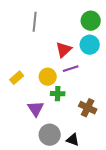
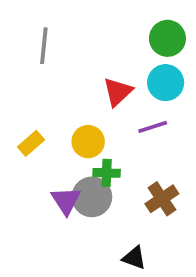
gray line: (35, 22) -> (44, 46), moved
purple line: (71, 69) -> (153, 127), moved
brown cross: (88, 108) -> (162, 199), turned 30
gray circle: (50, 135) -> (92, 197), moved

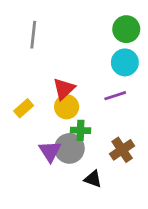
red triangle: (118, 92) -> (64, 89), moved
black triangle: (134, 258) -> (93, 179), moved

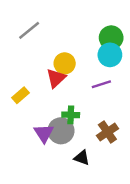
green circle: (126, 29) -> (111, 38), moved
gray line: (33, 35) -> (29, 30), turned 45
yellow circle: (67, 107) -> (65, 63), moved

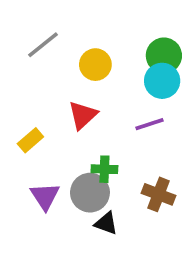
yellow circle: (65, 63) -> (95, 65), moved
brown cross: (107, 132) -> (158, 194), turned -35
purple triangle: (44, 133) -> (45, 196), moved
black triangle: (82, 158) -> (106, 223), moved

